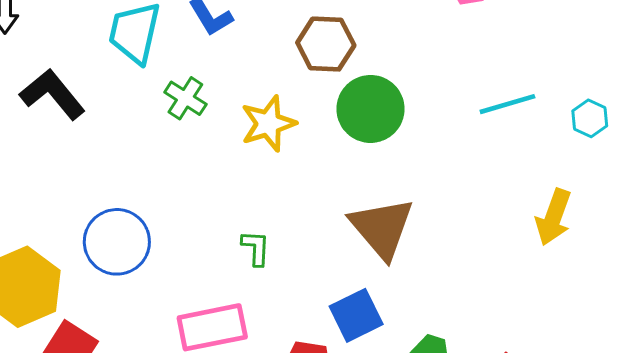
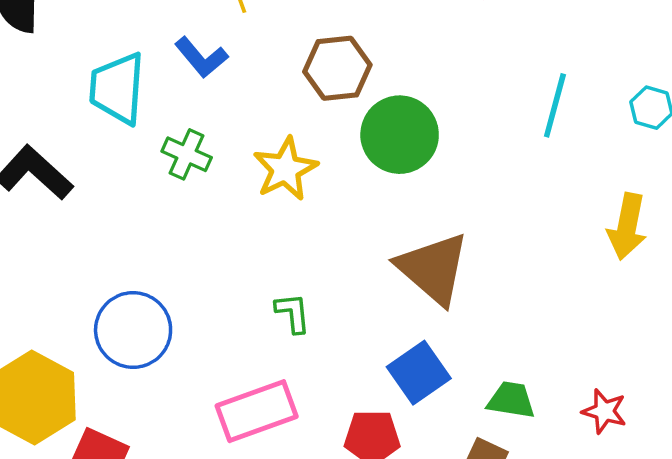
cyan line: (507, 104) -> (555, 105), turned -50

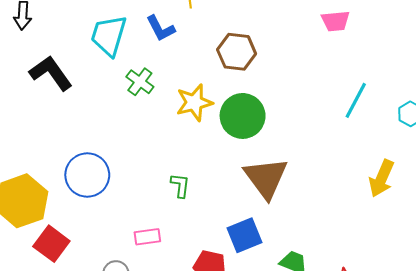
green circle: (400, 135) -> (243, 116), moved
pink rectangle: (257, 411) -> (147, 237), size x0.6

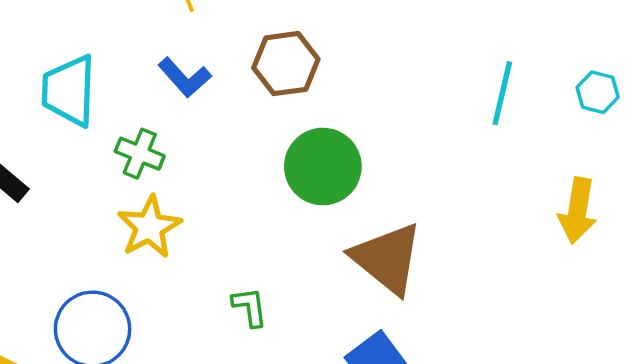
blue L-shape: (161, 28) -> (185, 77), moved
yellow star: (194, 103) -> (149, 227), moved

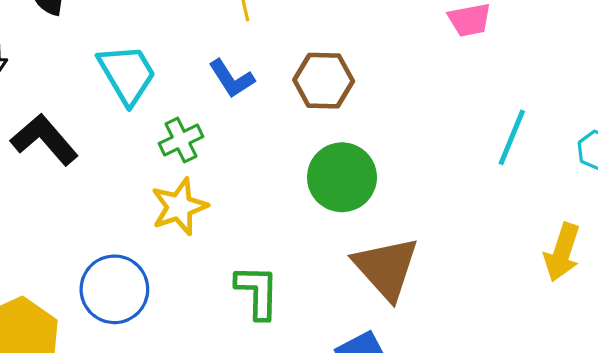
cyan trapezoid: (69, 91) -> (127, 74), turned 138
green cross: (140, 154) -> (181, 140), turned 33
green L-shape: (250, 307) -> (257, 292), size x1.5

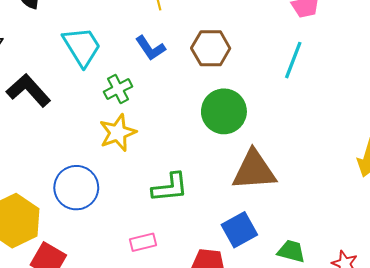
cyan line: (512, 137) -> (293, 60), moved
brown triangle: (386, 268) -> (254, 170), turned -51
green L-shape: (257, 292) -> (170, 188), turned 84

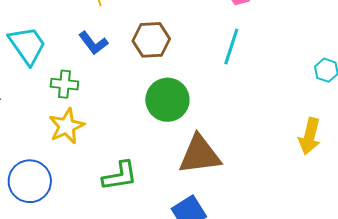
green cross: (118, 89) -> (64, 84), turned 36

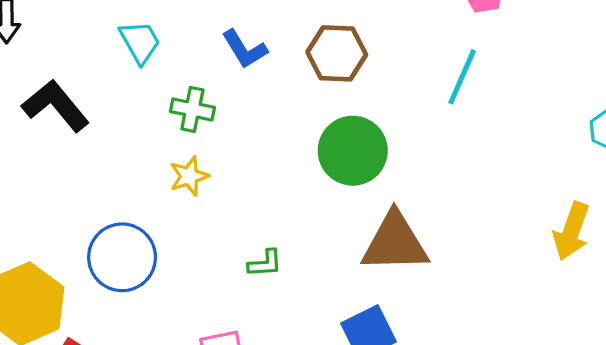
cyan trapezoid: (27, 45) -> (140, 42), size x0.7
yellow star: (67, 126) -> (189, 176), size x0.7
green L-shape: (120, 176) -> (265, 263), size x0.6

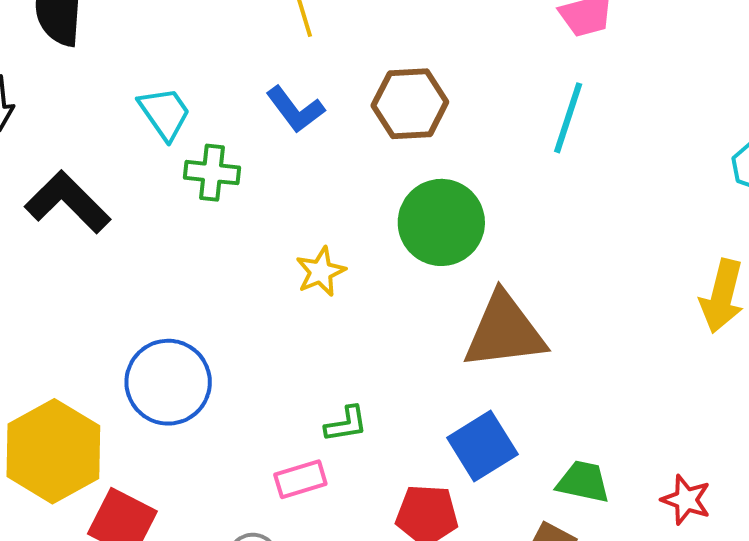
green cross: (192, 109) -> (212, 173), moved
yellow star: (189, 176) -> (321, 272), moved
green L-shape: (265, 263) -> (346, 424), moved

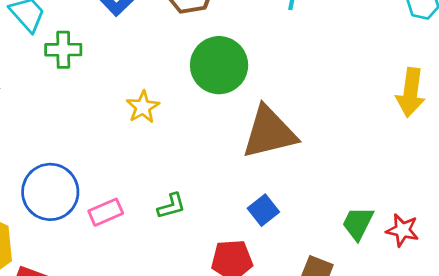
blue square: (482, 446) -> (263, 210), size x0.7
pink rectangle: (300, 479) -> (106, 212), moved
green trapezoid: (583, 482) -> (358, 223), moved, turned -69

